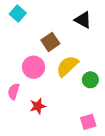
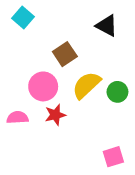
green circle: (90, 80) -> (117, 92), moved
pink semicircle: (14, 91) -> (17, 118), turned 70
red star: (38, 106) -> (55, 115), moved

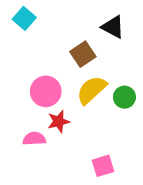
brown square: (65, 54) -> (83, 54), moved
pink semicircle: (17, 118) -> (34, 139), moved
pink square: (113, 157) -> (103, 166), moved

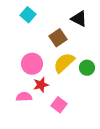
cyan square: (24, 18) -> (28, 15), moved
pink square: (103, 166) -> (59, 105), moved, turned -35

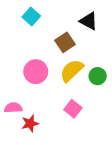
red star: (41, 85) -> (30, 123), moved
pink semicircle: (24, 97) -> (13, 108), moved
pink square: (59, 105) -> (73, 109), moved

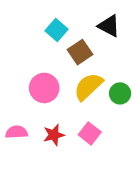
cyan square: (31, 17) -> (57, 30), moved
red star: (30, 123) -> (54, 135), moved

